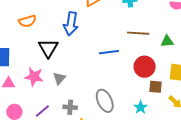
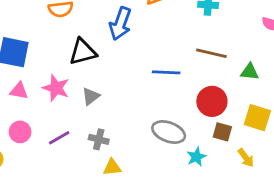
black triangle: (48, 48) -> (83, 52), turned 35
gray ellipse: (105, 101) -> (169, 132), moved, turned -55

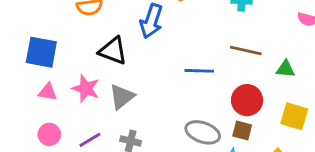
black triangle: (83, 52) -> (113, 51), turned 36
gray triangle: (91, 96) -> (122, 97), size x1.4
brown square: (222, 132) -> (242, 130), moved

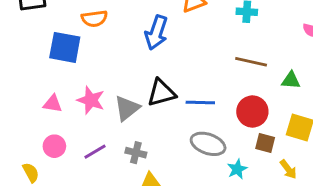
black triangle: (113, 51) -> (161, 93), moved, turned -36
blue square: (41, 52) -> (65, 47), moved
blue line: (199, 71) -> (200, 102), moved
brown square: (242, 130) -> (265, 143), moved

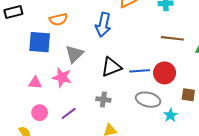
gray triangle: (127, 108) -> (74, 54), moved
red circle: (252, 112) -> (165, 73), moved
gray cross: (136, 153) -> (103, 99), moved

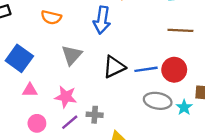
orange semicircle: (58, 19) -> (51, 17), turned 30
blue square: (40, 42) -> (19, 58), moved, turned 35
pink star: (62, 77) -> (66, 97), moved
gray cross: (103, 99) -> (95, 115), moved
cyan star: (171, 115) -> (184, 107), moved

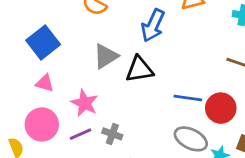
black triangle: (114, 67) -> (139, 69), moved
pink circle: (37, 123) -> (42, 124), size x1.5

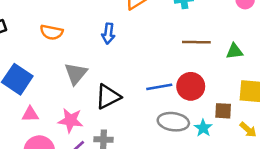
blue arrow: (153, 25) -> (108, 33), size x0.7
black triangle: (139, 69) -> (108, 97), moved

